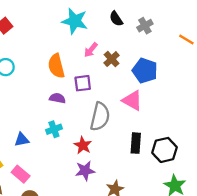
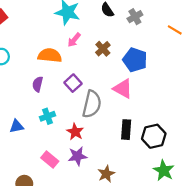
pink arrow: (91, 50) -> (74, 40), moved
orange semicircle: (56, 66) -> (50, 55), turned 110
purple square: (83, 83) -> (73, 83), moved, turned -35
purple semicircle: (57, 98) -> (38, 84), moved, turned -88
pink rectangle: (21, 174) -> (50, 159), moved

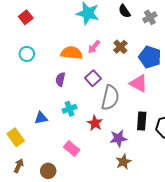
pink arrow: (74, 40) -> (94, 47), moved
purple star: (77, 156) -> (118, 138), moved

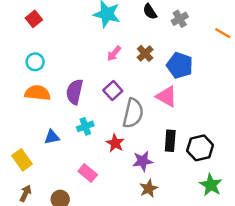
orange semicircle: (72, 53) -> (37, 93), moved
purple semicircle: (60, 79) -> (75, 92), size x1.5

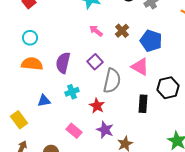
pink arrow: (114, 53) -> (96, 31), turned 88
black hexagon: (200, 148) -> (168, 88), moved
purple star: (143, 161) -> (105, 130), moved, turned 30

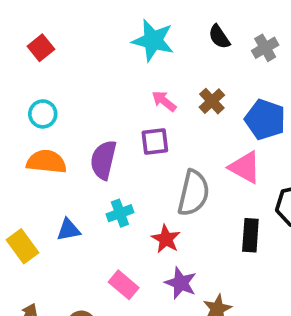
purple square: (95, 62) -> (155, 142), moved, turned 35
yellow rectangle: (19, 120) -> (23, 246), moved

